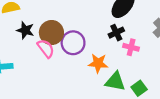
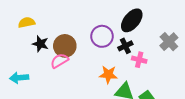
purple circle: (73, 43) -> (102, 36), moved
pink semicircle: (46, 48) -> (59, 61), turned -84

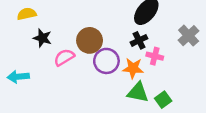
purple circle: (102, 36) -> (106, 61), moved
brown circle: (65, 46) -> (90, 40), moved
orange star: (108, 75) -> (133, 68), moved

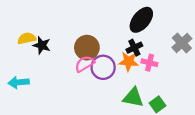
yellow semicircle: (27, 14) -> (27, 38), moved
pink semicircle: (64, 57) -> (85, 64), moved
orange star: (133, 68) -> (129, 62), moved

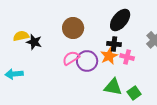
brown circle: (87, 48) -> (73, 28), moved
black cross: (134, 48) -> (114, 44), turned 32
orange star: (129, 62) -> (109, 56), turned -30

